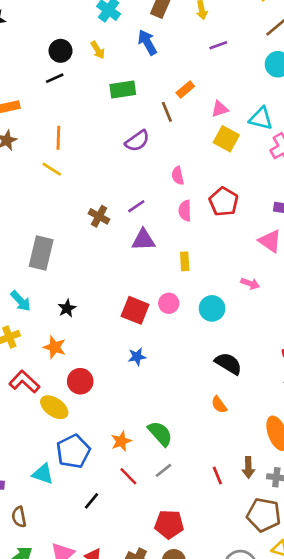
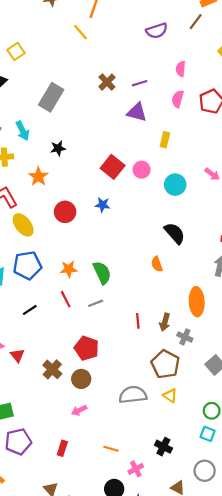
brown line: (167, 112) -> (196, 22), moved, turned 42
red circle: (80, 381) -> (65, 212), moved

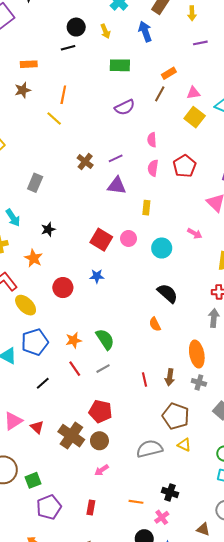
gray rectangle: (51, 97) -> (35, 183), size x0.7
gray cross: (185, 337) -> (199, 382), moved
brown cross: (52, 369) -> (71, 436), size x1.4
black cross: (163, 447) -> (170, 492), moved

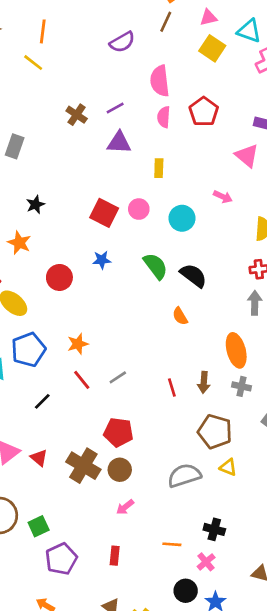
pink semicircle: (152, 140) -> (160, 81), size x1.6
green semicircle: (105, 339) -> (156, 266), moved

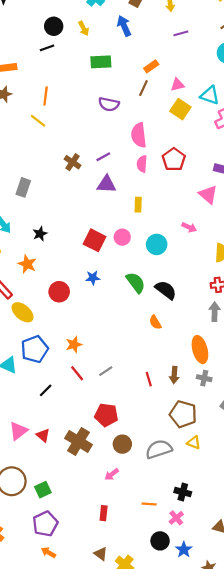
purple semicircle: (122, 42) -> (109, 104), turned 42
brown circle: (120, 470) -> (122, 444), moved
purple pentagon: (61, 559) -> (45, 524), moved

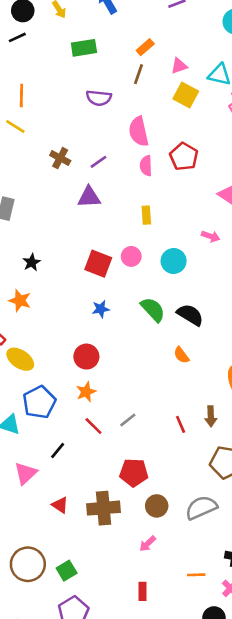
brown cross: (73, 162) -> (60, 158), moved
purple triangle: (106, 184) -> (89, 197), moved
red circle: (59, 292) -> (86, 357), moved
pink triangle: (18, 431) -> (26, 473), moved
brown cross: (78, 441) -> (104, 508), turned -30

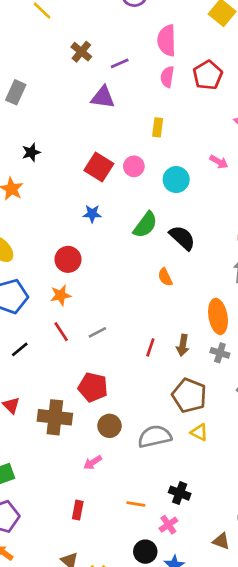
green semicircle: (153, 310) -> (145, 225), turned 68
red line: (181, 424) -> (150, 347), turned 30

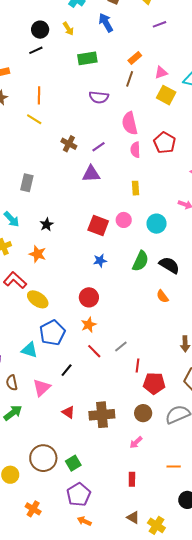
red line: (150, 347) -> (138, 365), moved
red pentagon: (93, 387) -> (154, 383), moved

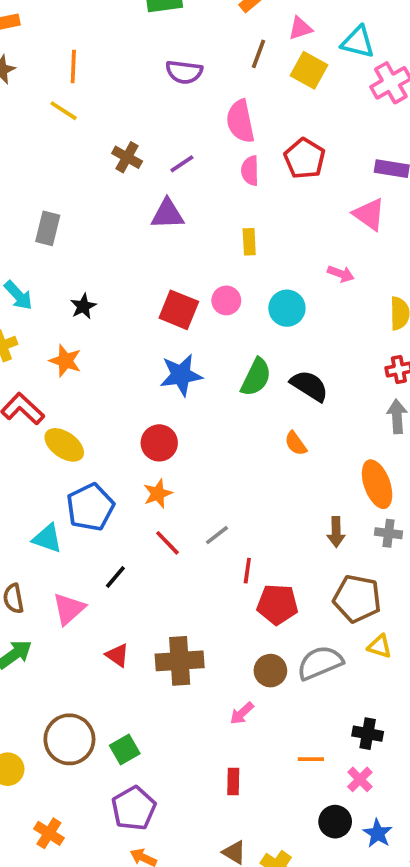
brown line: (130, 79) -> (259, 54), moved
blue star: (100, 261) -> (181, 375), size x1.6
brown circle: (143, 413) -> (270, 671), moved

